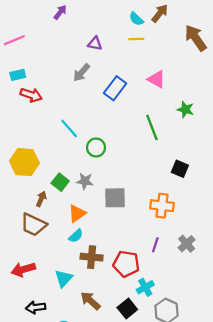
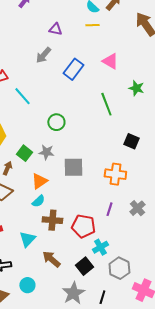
cyan line: (69, 129) -> (22, 96), moved

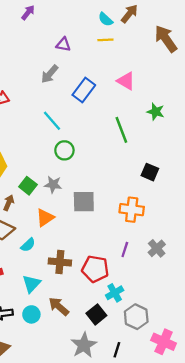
cyan line: (22, 96) -> (52, 121), moved
cyan semicircle: (38, 201) -> (28, 245), moved
cyan circle: (27, 285) -> (31, 314), moved

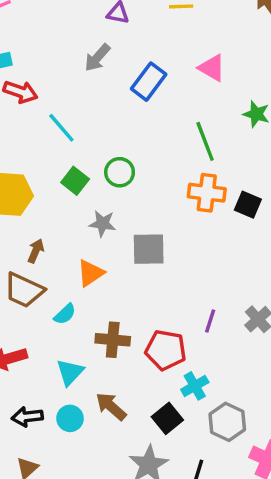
cyan line: (52, 121) -> (61, 128), moved
green square: (28, 186) -> (75, 181), moved
orange cross: (132, 210) -> (207, 193), moved

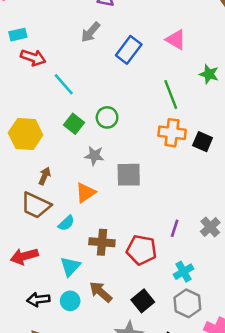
cyan cross: (195, 386) -> (183, 272), moved

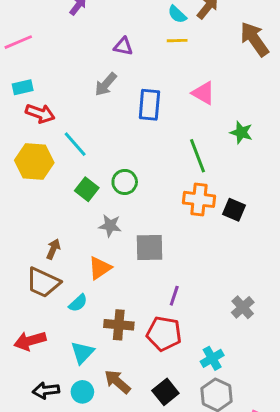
blue rectangle: (129, 50) -> (149, 105), turned -32
yellow hexagon: (26, 134) -> (34, 162), moved
purple line: (175, 228) -> (174, 296), moved

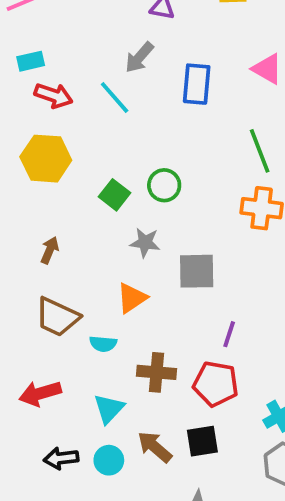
cyan line: (75, 144) -> (115, 97), moved
brown arrow: (53, 249) -> (50, 250), moved
cyan semicircle: (78, 303) -> (103, 344), turned 48
black square: (165, 392) -> (202, 441), moved, turned 30

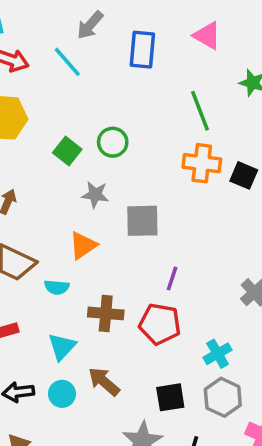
black square: (202, 441) -> (170, 397), moved

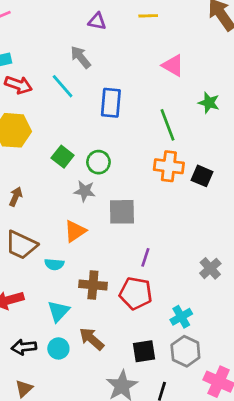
gray arrow: (90, 25) -> (81, 57), turned 100
blue rectangle: (142, 50) -> (111, 103), moved
green circle: (113, 142) -> (98, 162), moved

